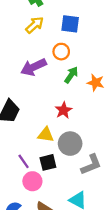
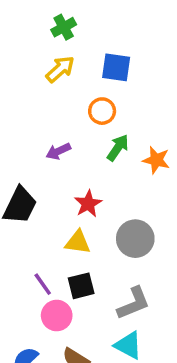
purple arrow: (34, 67) -> (58, 151), moved, size x0.6
red star: (63, 110) -> (88, 204), moved
gray circle: (70, 144) -> (135, 239), moved
gray L-shape: (91, 165) -> (134, 303), moved

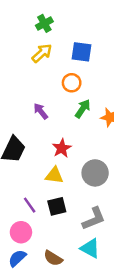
purple arrow: (58, 151) -> (41, 111), turned 77
pink circle: (57, 316) -> (21, 232), moved

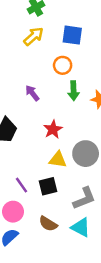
green arrow: (83, 109) -> (73, 91), turned 144
yellow triangle: (54, 175) -> (58, 160), moved
brown semicircle: (53, 258) -> (48, 224), moved

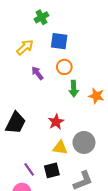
blue square: (72, 35) -> (59, 41), moved
yellow arrow: (34, 36) -> (25, 47), moved
purple arrow: (32, 93) -> (37, 73), moved

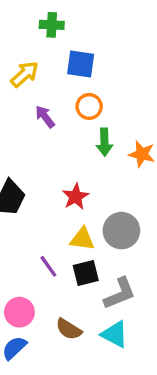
green cross: (42, 17) -> (52, 25), turned 32
purple line: (29, 169) -> (48, 266), moved
black square: (52, 170) -> (86, 273), moved

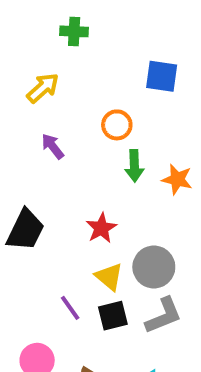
blue square: (81, 64) -> (162, 76), moved
purple arrow: (45, 117) -> (53, 146), moved
yellow triangle: (82, 239) -> (109, 277), turned 32
gray L-shape: (120, 293) -> (164, 316), moved

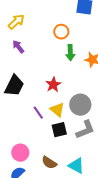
yellow arrow: (43, 88) -> (16, 22), moved
purple arrow: (53, 146) -> (18, 47), moved
purple line: (70, 308) -> (38, 113), moved

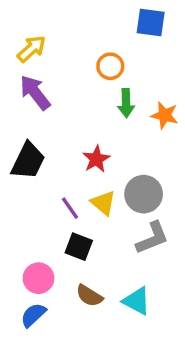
purple arrow: (18, 47) -> (35, 93), size x1.5
black square: (59, 130) -> (79, 247), moved, turned 35

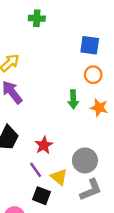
orange circle: (110, 66) -> (93, 75), moved
red star: (96, 159) -> (44, 145), moved
yellow triangle: (103, 203) -> (59, 177), moved

